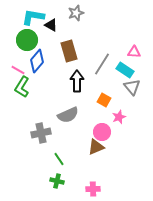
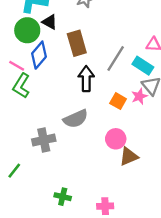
black triangle: (51, 25) -> (50, 22), moved
pink star: (119, 117) -> (139, 96), moved
brown triangle: (96, 147) -> (129, 157), moved
green line: (59, 159) -> (14, 171), moved, turned 72

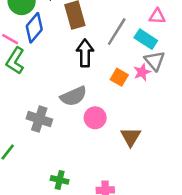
pink circle: (116, 139) -> (95, 118), moved
gray cross: (44, 140) -> (39, 119), turned 30
brown triangle: (129, 157) -> (131, 137), turned -36

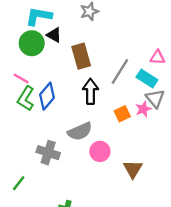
blue diamond: (34, 28) -> (47, 96), moved
orange square: (119, 77) -> (122, 114), turned 35

